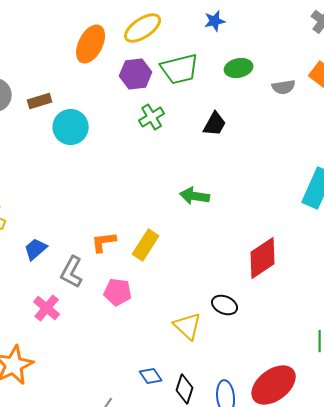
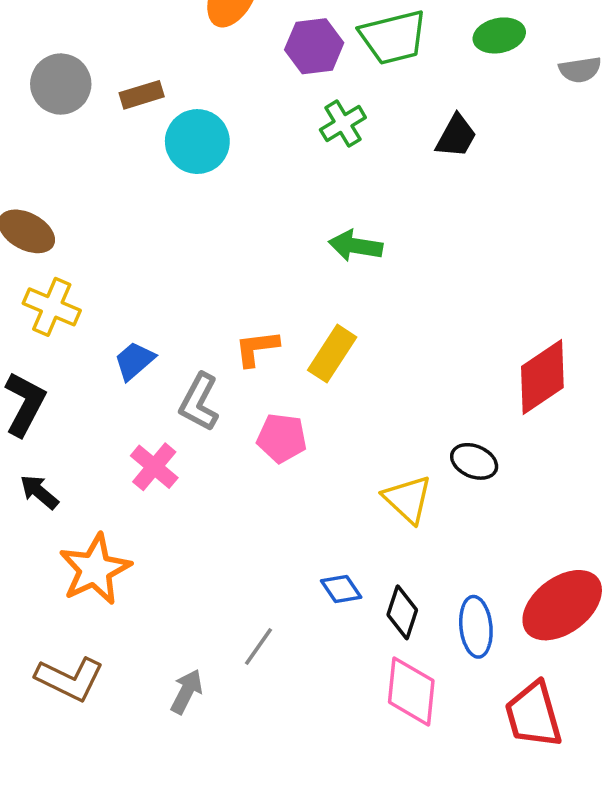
green arrow: (195, 196) -> (355, 246), moved

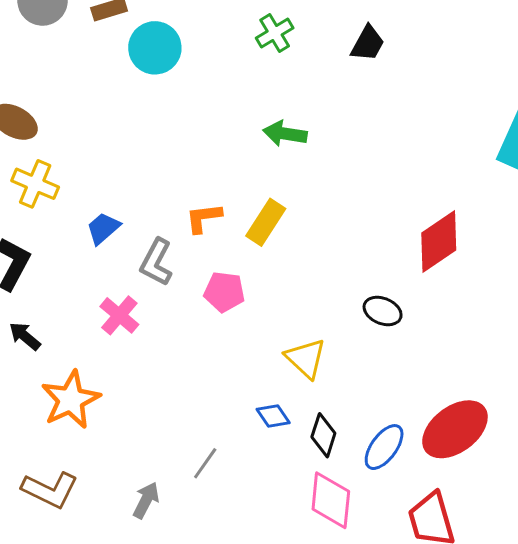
yellow triangle: (408, 499) -> (306, 358), moved
blue ellipse: (476, 627) -> (384, 447), turned 42

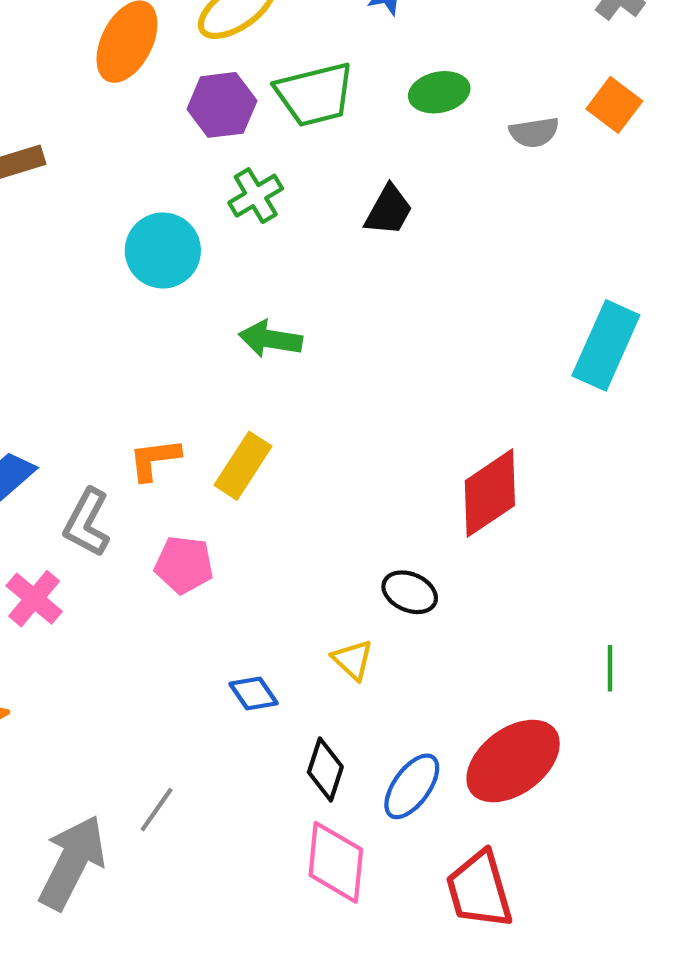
cyan circle: (155, 48) -> (163, 250), moved
yellow triangle: (306, 358) -> (353, 660), moved, size x0.7
blue diamond: (273, 416) -> (254, 694), moved
gray arrow: (146, 500) -> (72, 862), size x1.8

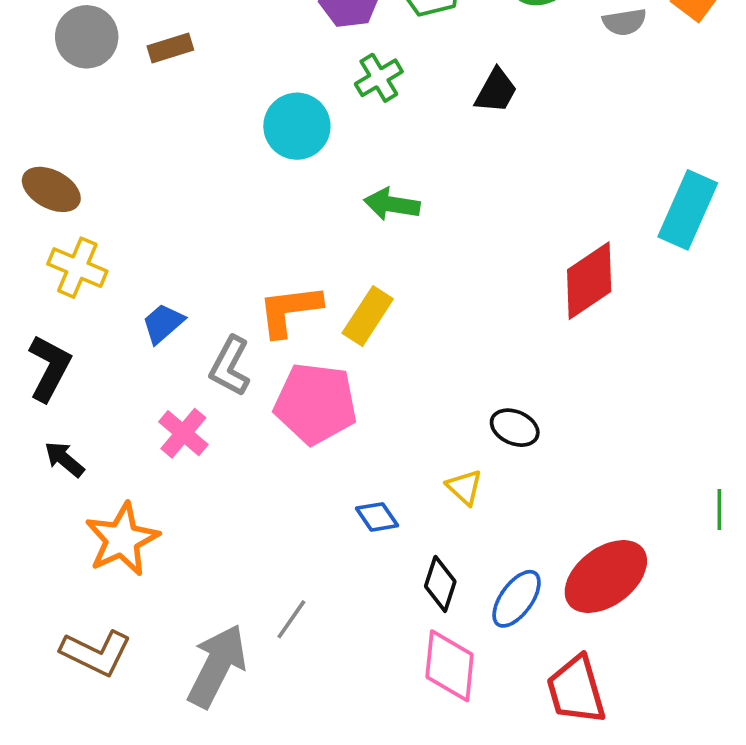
orange L-shape: (154, 459) -> (290, 310), size x1.4
red diamond: (490, 493) -> (589, 281), moved
pink pentagon: (184, 565) -> (316, 403), size x1.6
green line: (610, 668) -> (719, 509), moved

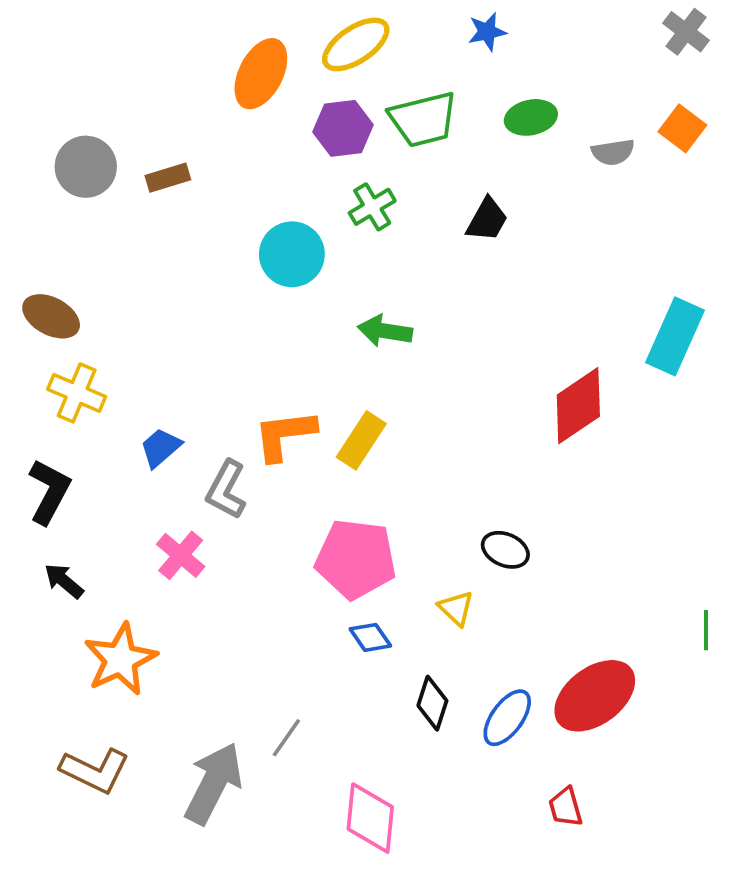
pink pentagon: (316, 403) -> (356, 559), moved
pink diamond: (450, 666) -> (370, 818), moved
red trapezoid: (576, 690) -> (566, 807), size x0.6

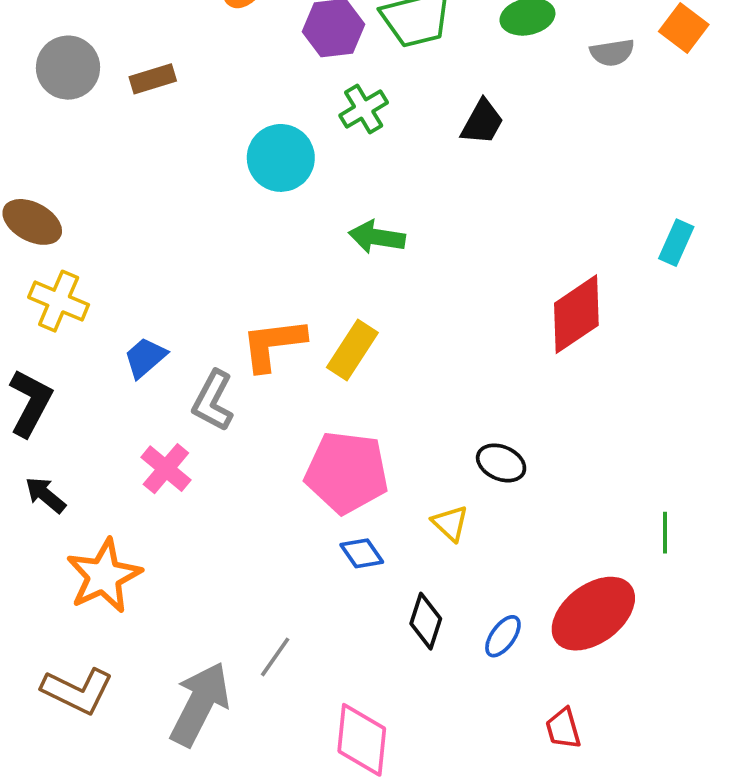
cyan rectangle: (675, 336) -> (676, 243), size x0.6
green line: (706, 630) -> (665, 533), moved
blue ellipse: (507, 718) -> (503, 636), size x0.7

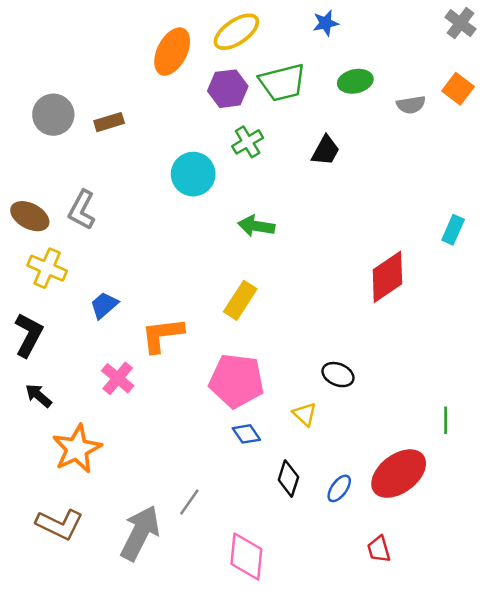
orange L-shape: (273, 344) -> (162, 335), moved
gray L-shape: (213, 401) -> (82, 210), moved

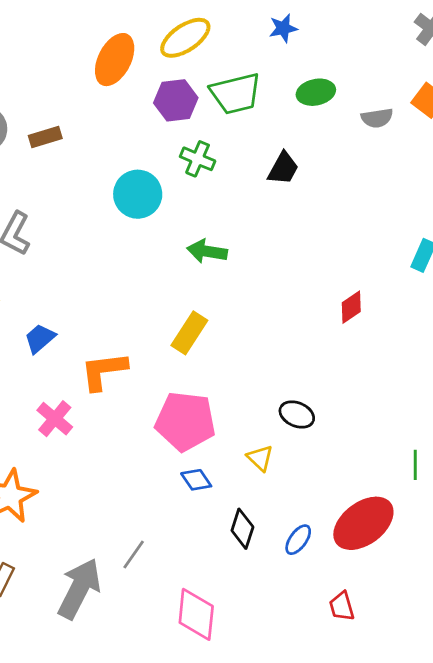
green cross: (248, 142) -> (198, 159), turned -36
red diamond: (387, 277) -> (351, 307), size x0.6

